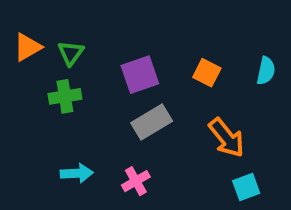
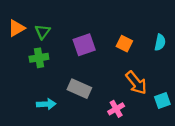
gray rectangle: (152, 122) -> (79, 89), moved, turned 55
pink cross: (136, 181) -> (116, 109), moved
cyan square: (246, 187) -> (162, 101), moved

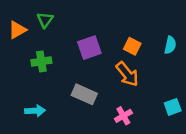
green triangle: (43, 32) -> (45, 20), moved
orange arrow: (136, 83) -> (127, 74), moved
cyan arrow: (46, 104) -> (35, 111), moved

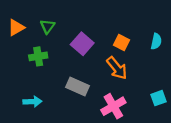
green triangle: (45, 20) -> (47, 26), moved
purple square: (89, 48) -> (82, 44), turned -30
pink cross: (123, 116) -> (113, 106), size x1.5

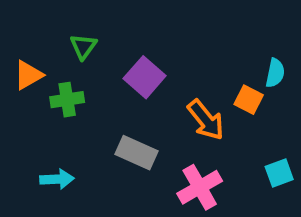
orange triangle: (16, 28) -> (28, 75), moved
orange square: (122, 43) -> (249, 100), moved

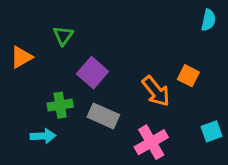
cyan semicircle: (275, 73) -> (208, 20), moved
purple square: (145, 77) -> (93, 73), moved
green cross: (67, 100) -> (60, 105), moved

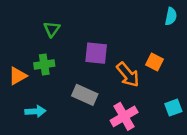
orange triangle: (21, 57) -> (18, 76), moved
purple square: (93, 73) -> (96, 53), moved, turned -35
green cross: (60, 105) -> (44, 64), moved

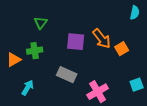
orange square: (154, 62) -> (122, 49), turned 32
orange arrow: (128, 75) -> (102, 39), moved
cyan arrow: (35, 111) -> (28, 88), turned -56

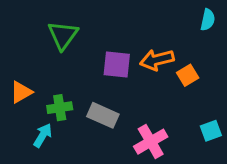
green triangle: (41, 23) -> (63, 35), size x1.5
orange arrow: (102, 39) -> (157, 60), turned 115
green cross: (35, 51) -> (60, 108), moved

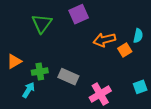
cyan semicircle: (208, 20) -> (138, 36), moved
purple square: (117, 64) -> (79, 14), moved, turned -30

